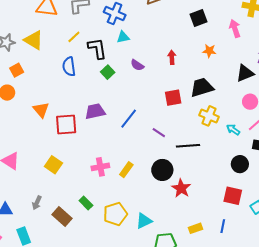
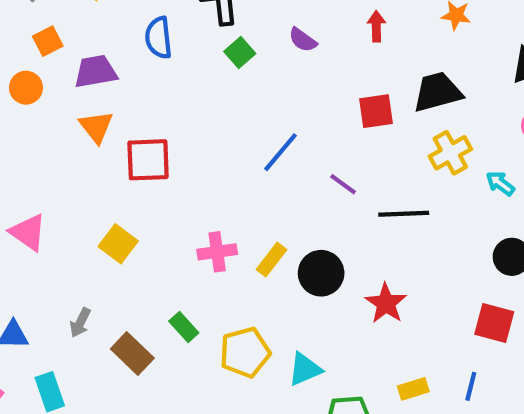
purple trapezoid: (95, 111) -> (96, 72), moved
yellow cross: (209, 116) -> (450, 153), turned 36
black circle: (162, 170) -> (321, 273), moved

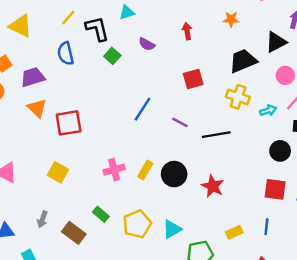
black trapezoid: (437, 92) -> (243, 61), moved
yellow cross: (450, 153) -> (238, 97), turned -35
cyan arrow: (500, 183) -> (268, 111), turned 133

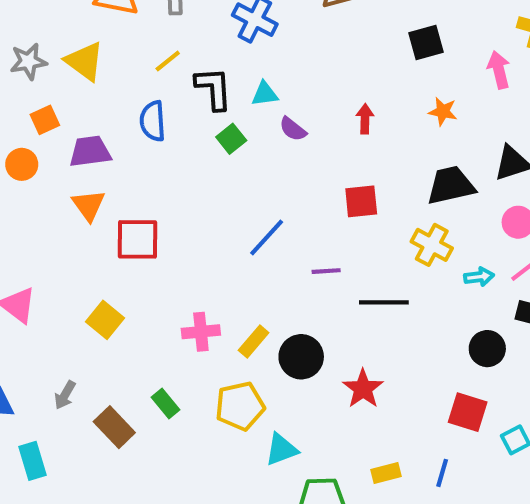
cyan triangle: (127, 12) -> (265, 94), moved
purple line: (180, 122) -> (326, 271), turned -42
yellow pentagon: (137, 224) -> (240, 406), moved

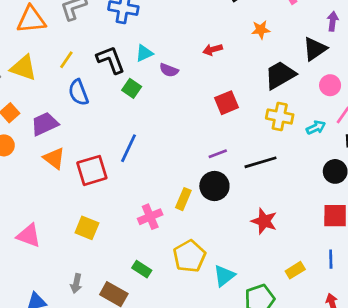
yellow line: (168, 61) -> (66, 60), moved
red arrow: (365, 119) -> (213, 50), turned -90
blue line: (267, 237) -> (129, 148), moved
yellow rectangle: (254, 341) -> (183, 199), moved
black circle: (301, 357) -> (214, 186), moved

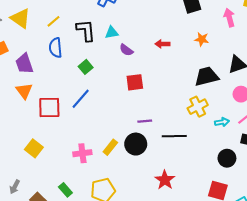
green square: (132, 88) -> (86, 67), moved
red square: (226, 103) -> (135, 82), moved
yellow cross: (280, 117) -> (198, 107), turned 36
purple trapezoid: (45, 124) -> (24, 64), turned -100

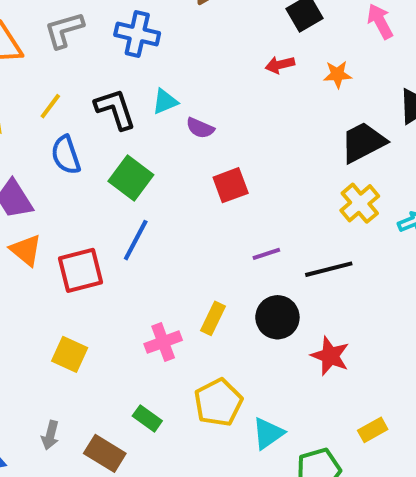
red arrow: (162, 44) -> (280, 65), moved
green square: (86, 67) -> (131, 178), size x1.5
black circle: (136, 144) -> (277, 317), moved

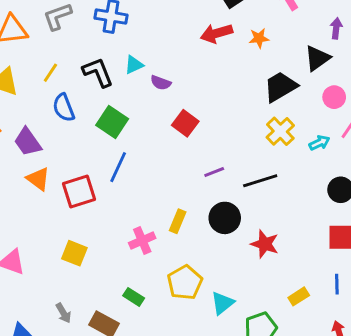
red arrow: (280, 65) -> (216, 33), size x1.5
red square: (231, 185) -> (185, 123), turned -30
gray arrow: (50, 435) -> (63, 313), turned -42

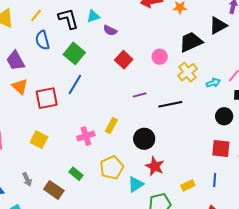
pink circle: (334, 97) -> (160, 57), moved
black circle: (225, 218) -> (144, 139), moved
red star: (265, 244) -> (155, 166), moved

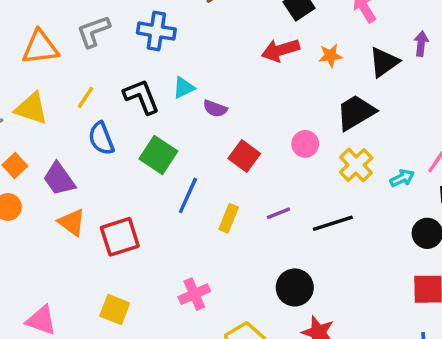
black triangle: (218, 25) -> (384, 62), moved
blue line: (75, 84) -> (188, 195), moved
yellow rectangle: (111, 126) -> (229, 218), moved

